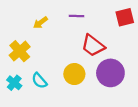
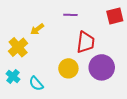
yellow arrow: (40, 23) -> (37, 29), moved
red trapezoid: (93, 46) -> (86, 42), turned -120
cyan semicircle: (39, 81) -> (36, 84), moved

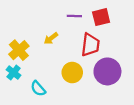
red square: (115, 16) -> (101, 17), moved
yellow arrow: (37, 29) -> (51, 38), moved
cyan cross: (13, 76) -> (14, 73), moved

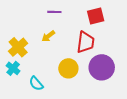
purple line: (74, 16) -> (54, 12), moved

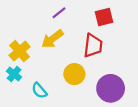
purple line: (54, 12) -> (59, 13), turned -40
yellow arrow: (48, 36) -> (52, 39), size x1.5
purple circle: (102, 67) -> (111, 88), moved

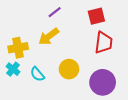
red trapezoid: (93, 46) -> (104, 43), moved
yellow cross: (20, 51) -> (18, 48), turned 30
cyan semicircle: (39, 91) -> (37, 74), moved

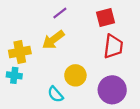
cyan cross: (13, 69) -> (14, 75), turned -32
cyan semicircle: (37, 74) -> (55, 94), moved

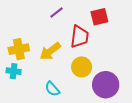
yellow arrow: (53, 40) -> (50, 51), moved
red trapezoid: (113, 46) -> (79, 37), moved
yellow circle: (75, 75) -> (82, 67), moved

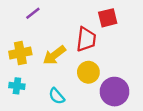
purple line: (56, 13) -> (33, 13), moved
cyan cross: (14, 71) -> (17, 86), moved

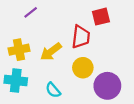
cyan cross: (17, 86) -> (16, 80), size x1.5

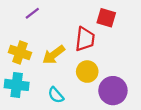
red square: (101, 17) -> (106, 18), turned 30
yellow cross: (19, 50) -> (20, 52), turned 30

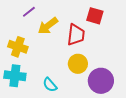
yellow arrow: (54, 55) -> (48, 26), moved

